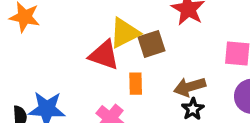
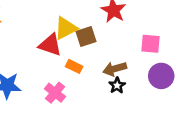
orange rectangle: (136, 84) -> (74, 66), turned -63

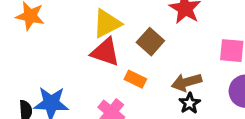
yellow triangle: (66, 28) -> (107, 23), moved
brown square: (86, 37) -> (150, 42), turned -30

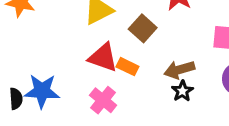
red triangle: (105, 52) -> (103, 57), moved

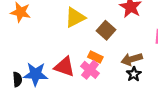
red triangle: (103, 57) -> (64, 67), moved
pink cross: (103, 100) -> (90, 70), moved

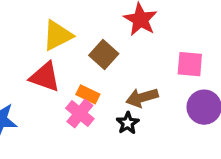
red triangle: (64, 67) -> (45, 77), moved
black star: (134, 74) -> (128, 123), moved

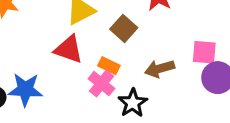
pink square: (190, 64) -> (204, 52), moved
black star: (128, 123) -> (133, 103), moved, size x1.4

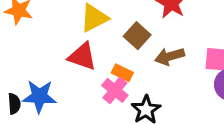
brown arrow: (160, 69) -> (170, 56), moved

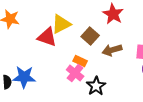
red triangle: (82, 56) -> (47, 37), moved

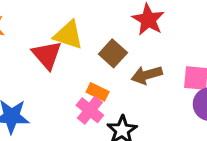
yellow triangle: (61, 24) -> (68, 35), turned 45
red triangle: (47, 37) -> (47, 55), turned 30

